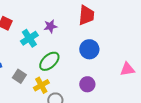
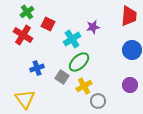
green ellipse: (49, 61) -> (79, 62), moved

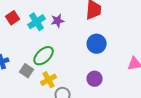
red square: (48, 24) -> (13, 18), turned 32
cyan cross: (72, 39) -> (37, 22), moved

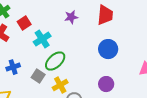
purple star: (58, 21) -> (71, 17), moved
cyan cross: (37, 22) -> (42, 39), moved

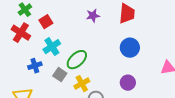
cyan cross: (42, 39) -> (52, 47), moved

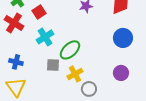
blue cross: (35, 66) -> (16, 62), moved, turned 32
gray square: (60, 75) -> (53, 65), turned -32

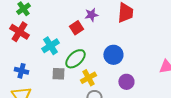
red square: (39, 12) -> (76, 28), moved
blue circle: (123, 38) -> (113, 55), moved
yellow cross: (75, 74) -> (88, 78), moved

